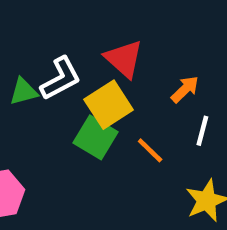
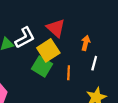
orange arrow: (185, 89) -> (86, 43), turned -32
orange line: (150, 150) -> (69, 73), turned 48

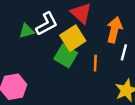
orange arrow: (86, 43) -> (114, 30), size x1.5

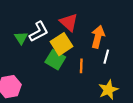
green triangle: (26, 31) -> (21, 38), turned -48

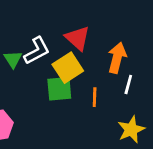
green square: (55, 60) -> (59, 89), turned -36

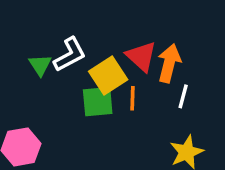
red triangle: (78, 38) -> (141, 56), moved
orange line: (95, 97) -> (133, 98), moved

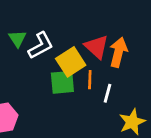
green triangle: (40, 65) -> (17, 39), moved
white line: (183, 96) -> (108, 93), moved

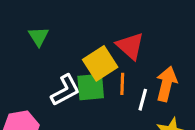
white L-shape: (41, 45) -> (65, 90), moved
orange arrow: (118, 52) -> (167, 84), moved

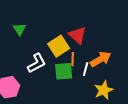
orange arrow: (167, 84) -> (101, 59), turned 45
green square: (91, 87) -> (64, 71), moved

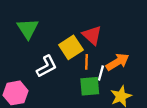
green triangle: (20, 29) -> (28, 29), size x1.5
green square: (64, 71) -> (90, 86), moved

